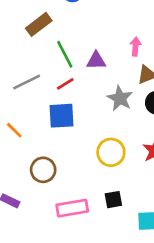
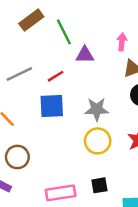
green line: (65, 54) -> (64, 32), moved
gray star: (120, 98) -> (97, 109), moved, turned -30
brown circle: (43, 170) -> (17, 157), moved

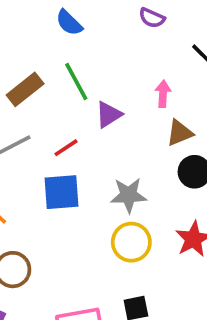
brown rectangle: (31, 20) -> (25, 89), moved
purple triangle: (85, 55) -> (109, 115), turned -30

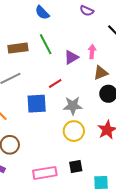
brown rectangle: (25, 89) -> (18, 48), turned 30
purple triangle: (109, 115) -> (71, 57), moved
red line: (66, 148) -> (55, 84), moved

